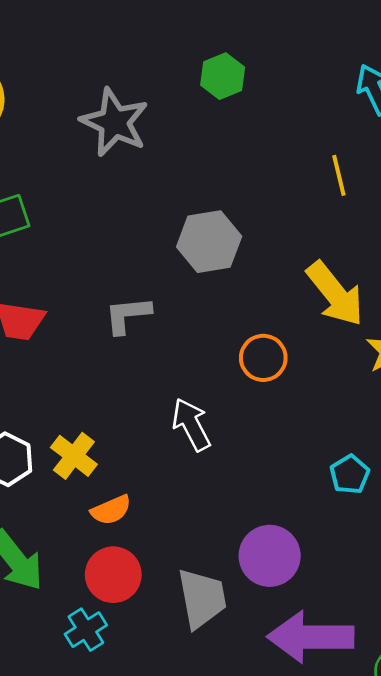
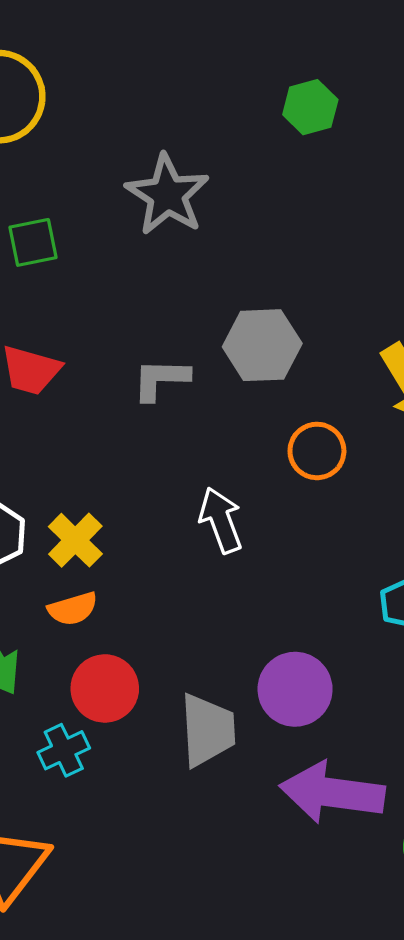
gray star: (115, 122) -> (167, 195), moved
gray hexagon: (209, 242) -> (262, 345), moved
orange semicircle: (111, 510) -> (73, 609), moved

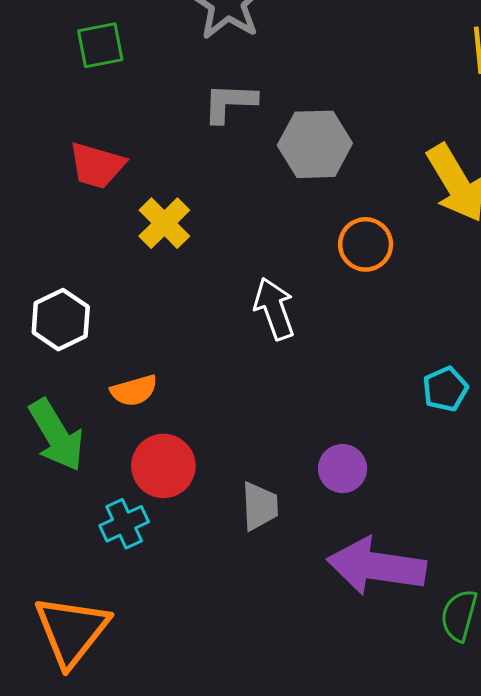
gray L-shape: (161, 379) -> (230, 103), moved
yellow cross: (75, 540) -> (164, 223), moved
purple circle: (295, 689) -> (343, 469), size x0.7
gray trapezoid: (208, 730) -> (260, 506), size x0.7

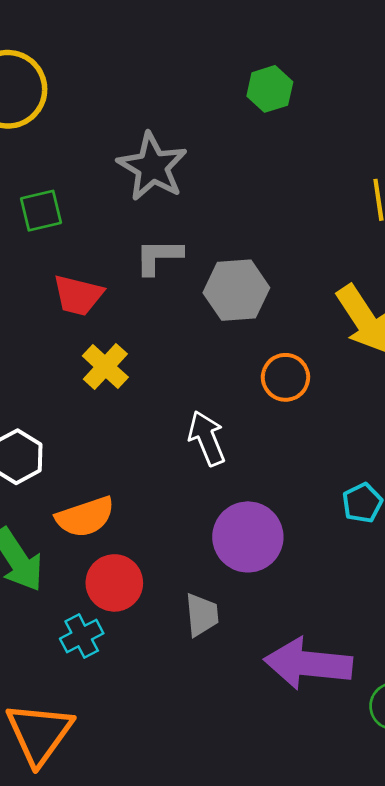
red trapezoid: (97, 165) -> (78, 295), moved
orange semicircle: (134, 391) -> (85, 517), size x1.4
purple circle: (343, 469) -> (248, 537), moved, size x1.6

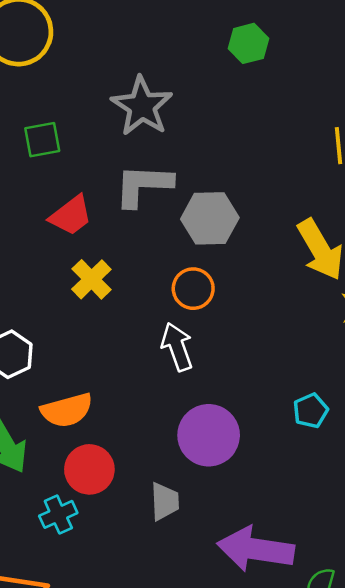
gray L-shape: (159, 256) -> (143, 185), size x1.4
red trapezoid: (78, 295) -> (71, 216), turned -54
orange circle: (285, 377) -> (193, 289), moved

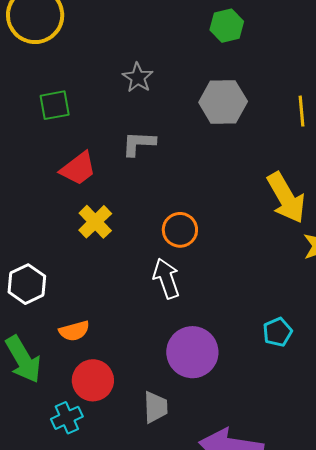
gray star: (142, 106) -> (138, 78), size x0.6
gray L-shape: (143, 185) -> (139, 144), size x0.7
gray hexagon: (210, 218) -> (223, 102), moved
orange semicircle: (67, 410) -> (74, 331), size x0.7

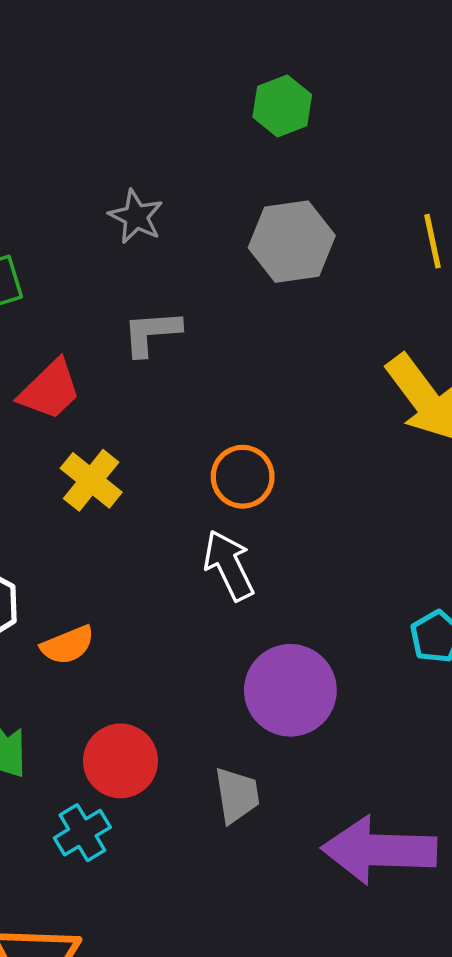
orange semicircle: (74, 331) -> (68, 645), moved

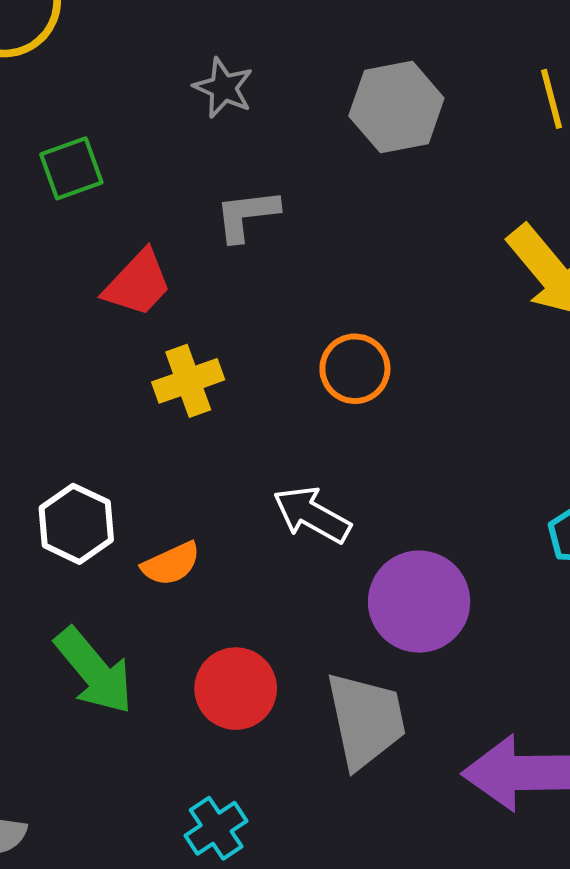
yellow cross: (91, 480) -> (188, 381), turned 34
white arrow: (229, 565) -> (312, 515), moved, turned -32
gray trapezoid: (237, 795) -> (366, 720), size x1.6
cyan cross: (82, 833) -> (216, 828), moved

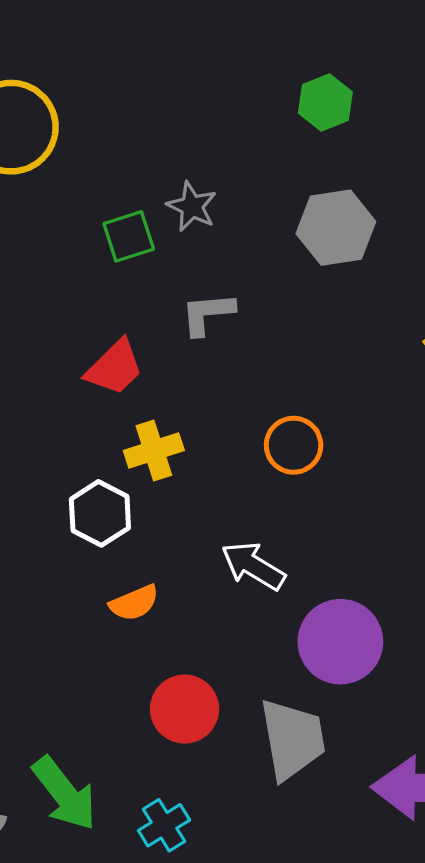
green square: (71, 168) -> (129, 236), moved
white hexagon: (76, 524) -> (100, 513), moved
green arrow: (94, 671) -> (64, 794), moved

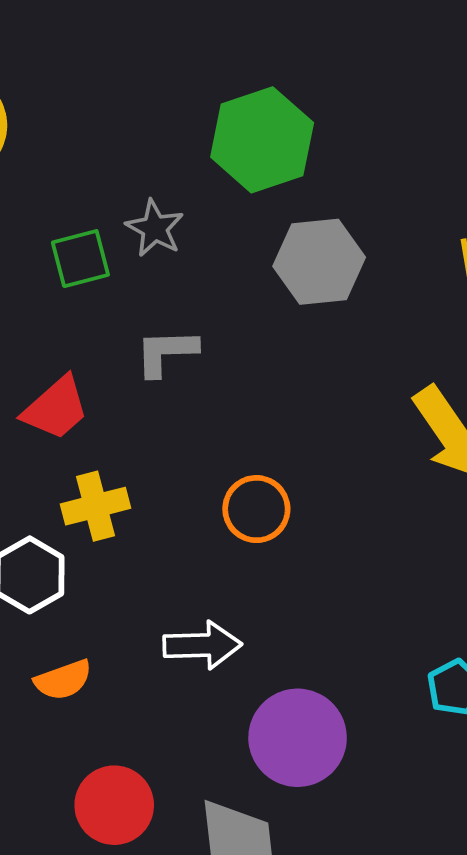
green hexagon: (325, 102) -> (262, 140), moved, size x1.6
white arrow: (253, 566) -> (202, 645), turned 144

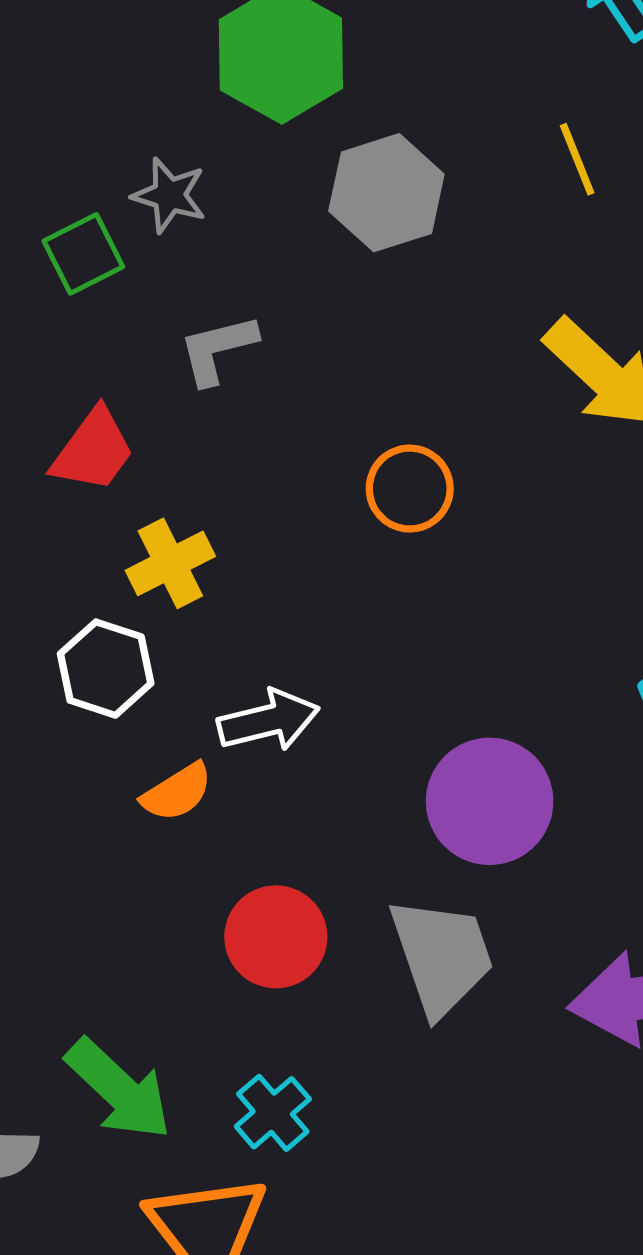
orange circle: (256, 509) -> (410, 489), moved
white arrow: (202, 645) -> (268, 720), moved

